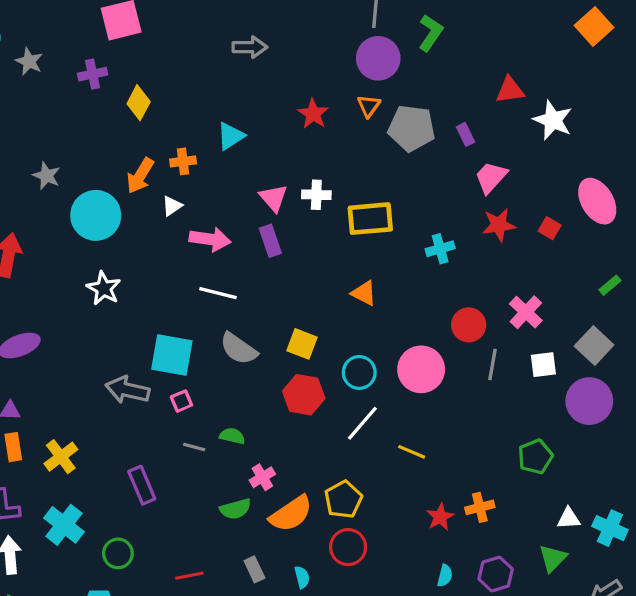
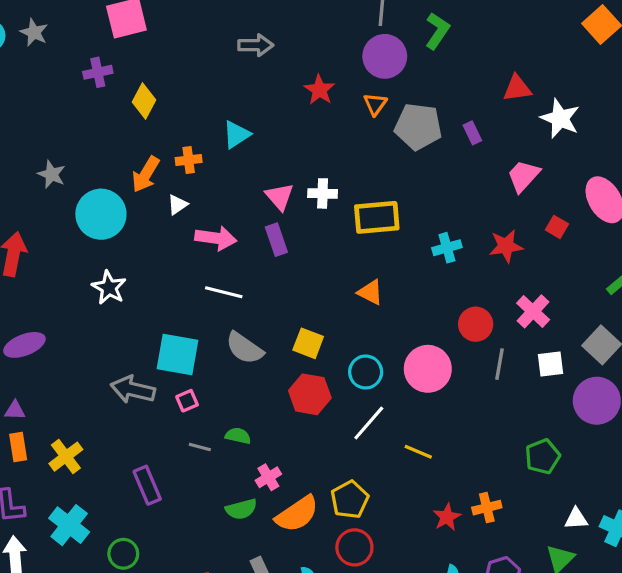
gray star: (29, 61) -> (34, 32), moved
red star: (313, 114) -> (319, 90), moved
pink trapezoid: (491, 177) -> (523, 176), moved
red star: (499, 225) -> (506, 246), moved

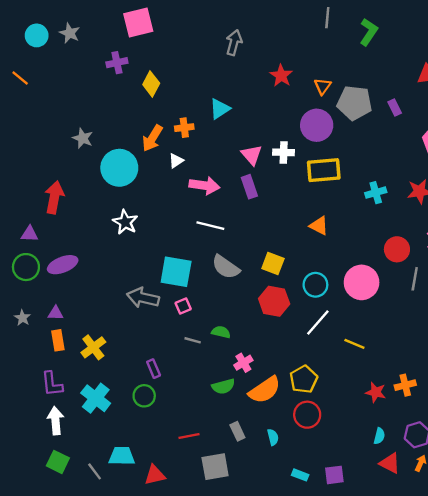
gray arrow: (256, 45) -> (234, 43), turned -75
purple circle: (385, 56) -> (317, 125), moved
purple rectangle: (147, 485) -> (154, 369), size x0.7
red star: (447, 517) -> (376, 392), turned -30
green circle: (123, 554) -> (144, 396), moved

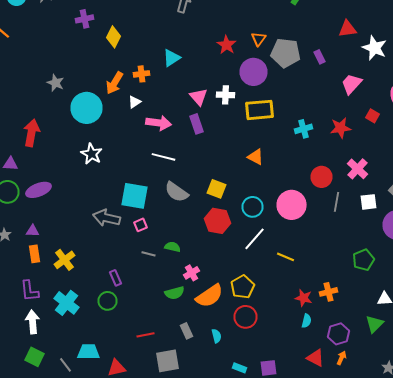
red star: (281, 76) -> (226, 45), moved
cyan semicircle: (379, 436) -> (306, 321), moved

